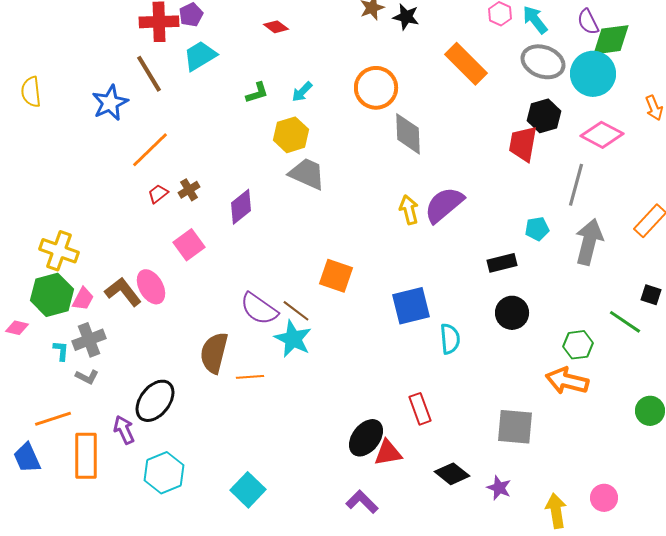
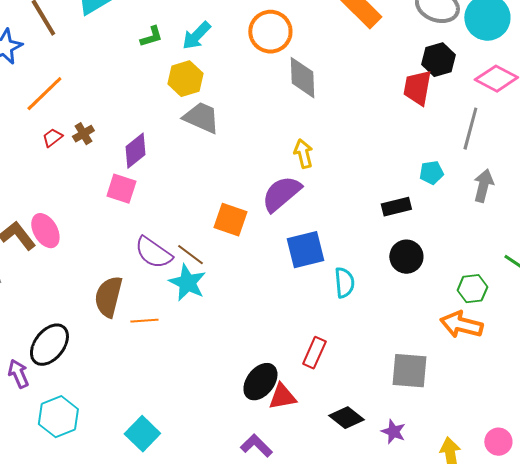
cyan arrow: (302, 92) -> (196, 36), size x1.4
purple semicircle: (444, 205) -> (281, 194), moved
gray arrow: (589, 242) -> (483, 186), size x0.7
pink square: (189, 245) -> (121, 189), moved, turned -36
red rectangle: (420, 409) -> (314, 353), turned 44

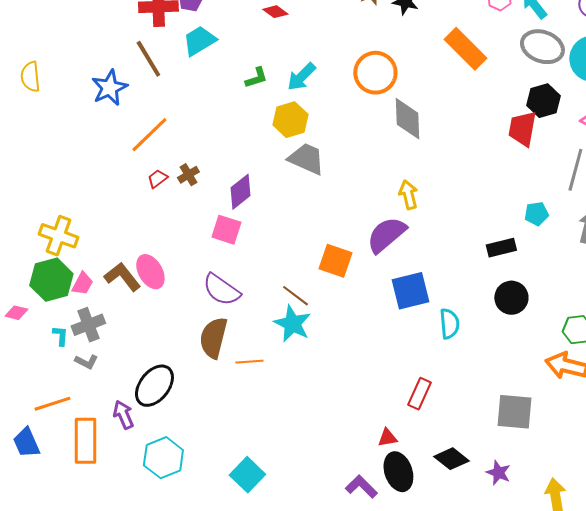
purple semicircle: (153, 253) -> (221, 290), moved
black ellipse: (260, 382) -> (398, 472), moved, turned -57
red triangle: (282, 397) -> (387, 438), size x0.7

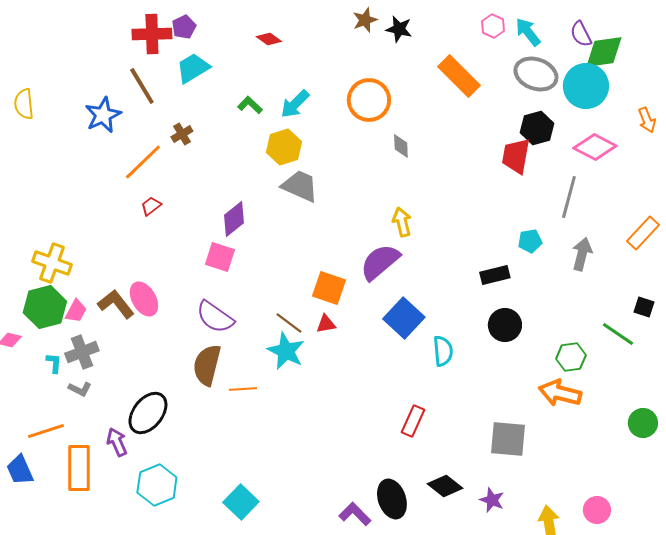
green L-shape: (256, 78) -> (250, 105), turned -120
gray diamond: (407, 119) -> (401, 146), size x0.6
brown cross: (188, 175) -> (182, 134), moved
blue square: (410, 291) -> (404, 318), turned -33
red triangle: (387, 438) -> (326, 324), moved

